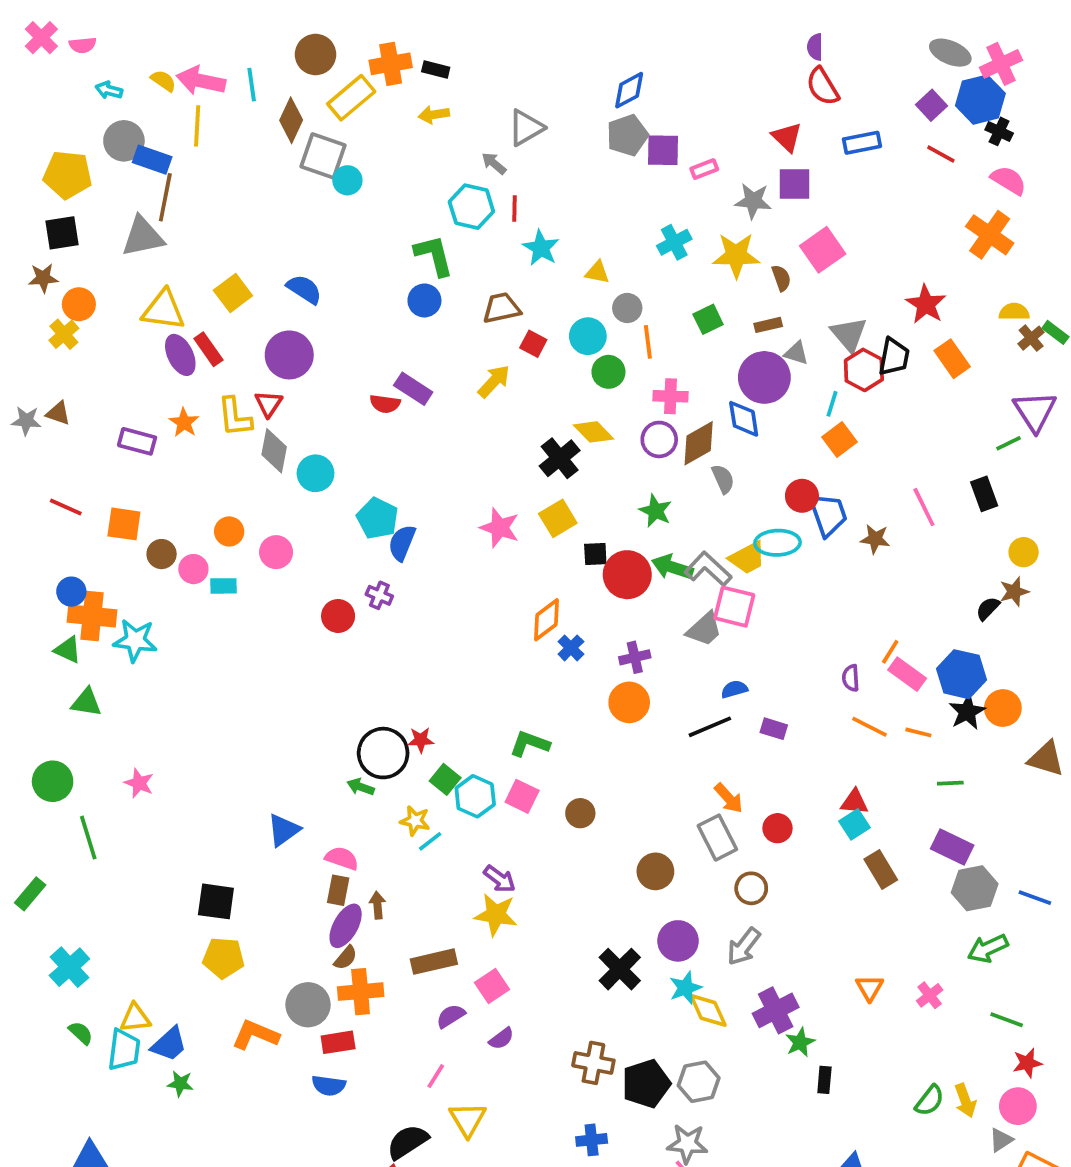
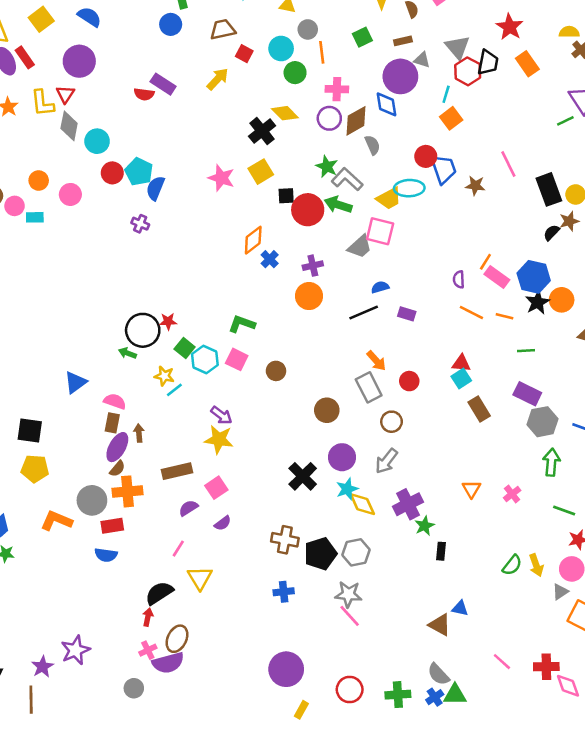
black rectangle: (984, 494) -> (549, 189), moved, size x1.4
gray L-shape: (708, 569) -> (347, 179), moved
red circle: (338, 616) -> (112, 173), moved
green arrow: (988, 948) -> (551, 462), turned 120

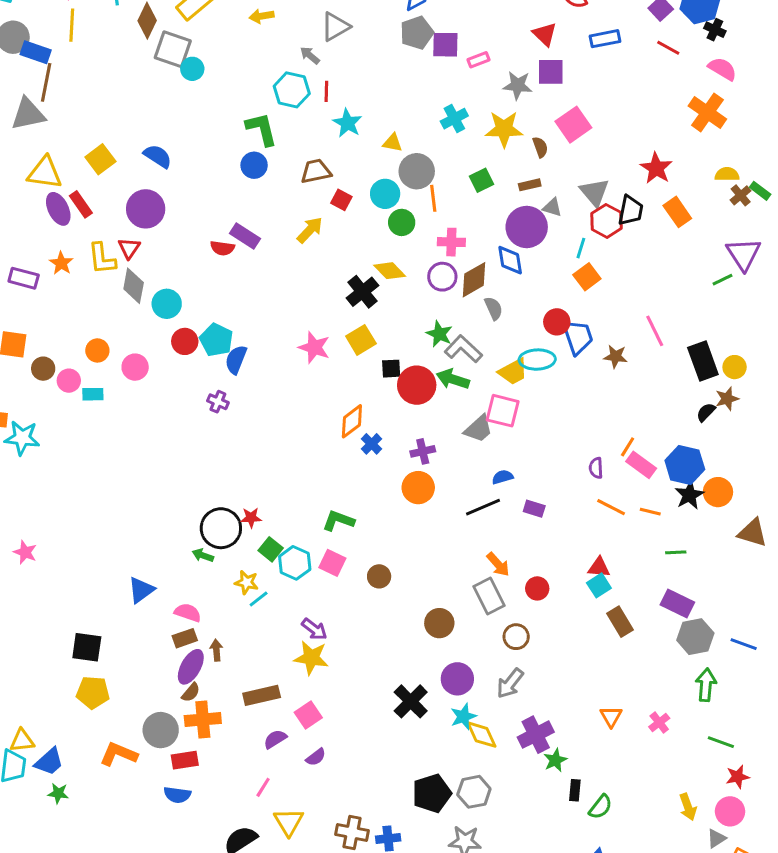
gray circle: (308, 29) -> (417, 171), size x1.5
brown rectangle: (112, 423) -> (185, 638), turned 60
brown cross: (285, 540) -> (352, 832), moved
green semicircle: (512, 565) -> (600, 807), moved

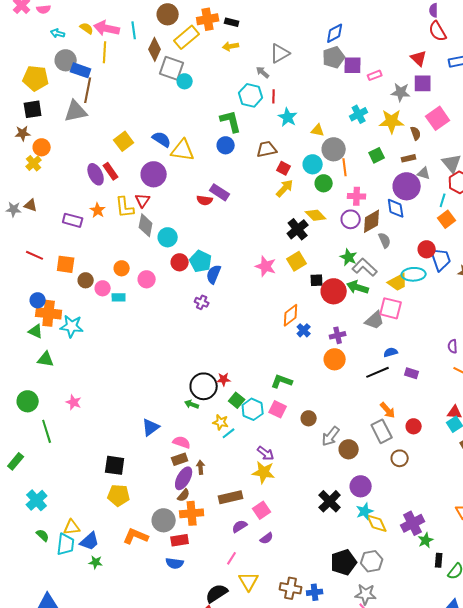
yellow triangle: (45, 173) -> (183, 150), moved
yellow arrow: (310, 230) -> (285, 188), moved
gray arrow: (510, 683) -> (331, 436), moved

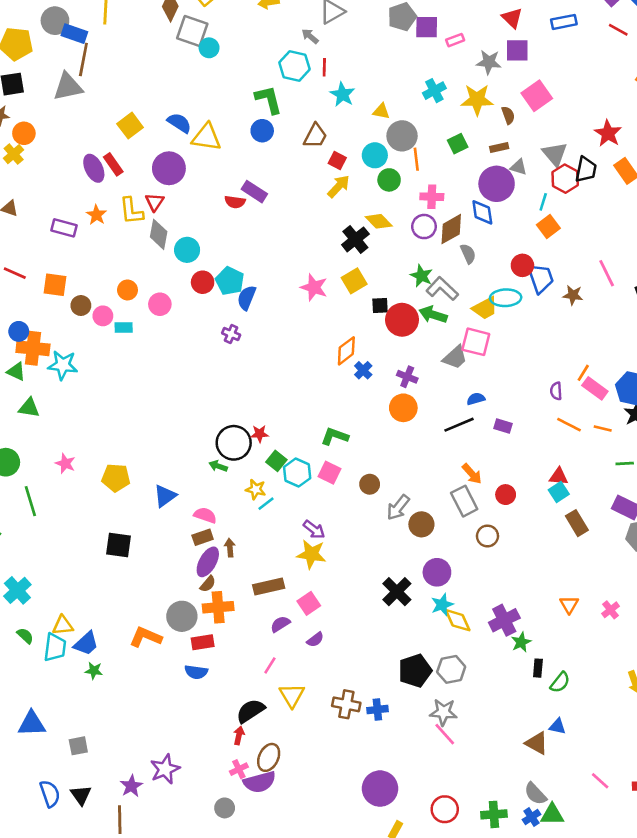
brown trapezoid: (267, 149) -> (315, 136), turned 130
purple cross: (338, 335) -> (407, 377), turned 35
yellow pentagon: (119, 495) -> (116, 478), moved

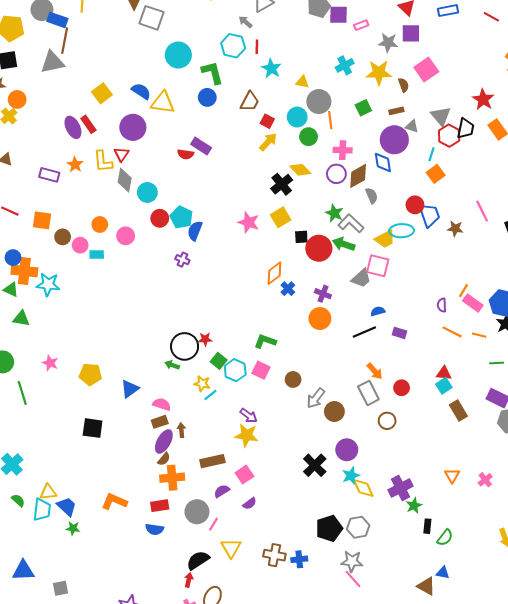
cyan circle: (209, 48) -> (178, 55), moved, size x1.6
gray circle: (182, 616) -> (197, 512), moved
blue trapezoid: (86, 643) -> (67, 507), turned -95

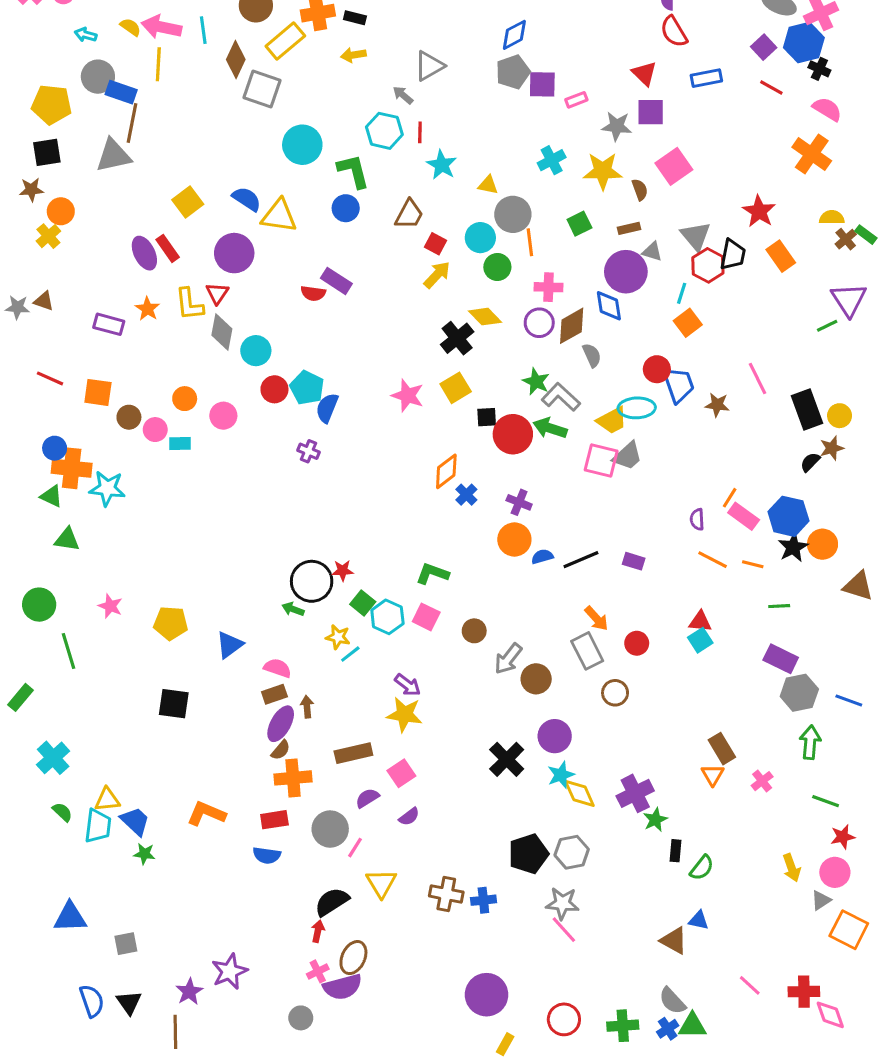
gray trapezoid: (361, 278) -> (627, 456), moved
blue semicircle: (378, 311) -> (542, 557), moved
brown rectangle: (458, 410) -> (722, 749), moved

